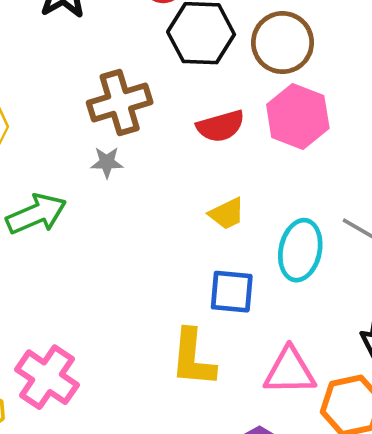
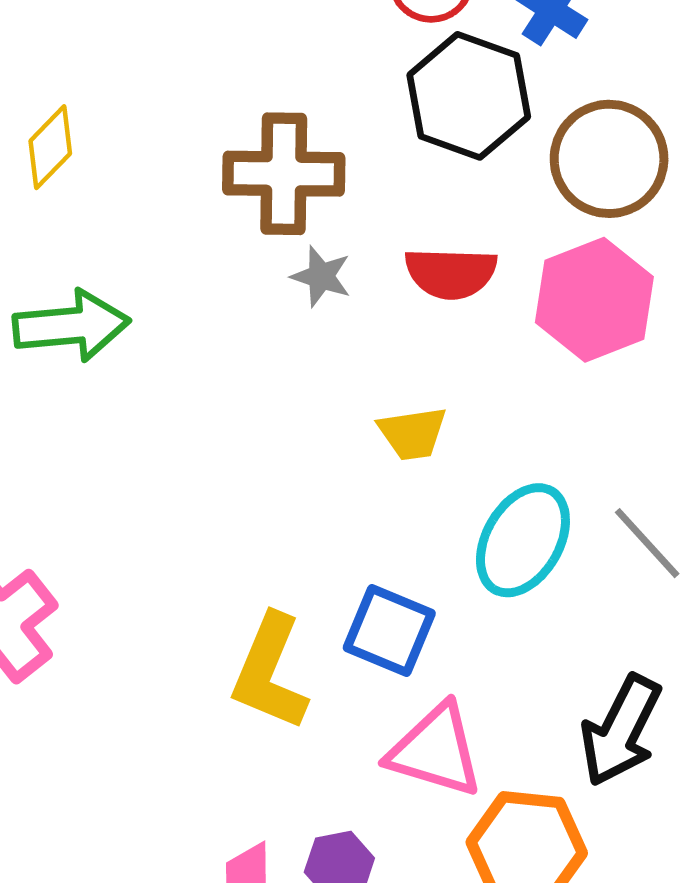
gray star: (107, 162) -> (321, 276), moved
blue square: (232, 292) -> (389, 631), moved

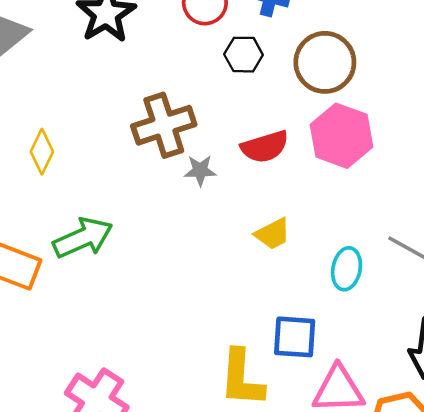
black hexagon: (469, 96) -> (244, 55), size x0.6
cyan ellipse: (523, 540) -> (347, 269), size x0.7

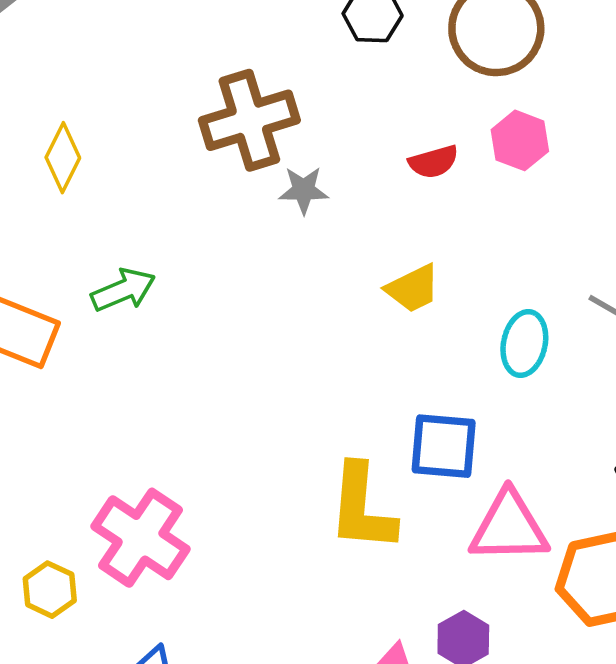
pink hexagon: (341, 136) -> (520, 140), size x0.6
red semicircle: (265, 147) -> (434, 162), moved, size x0.7
green arrow: (83, 238) -> (123, 290), size x0.7

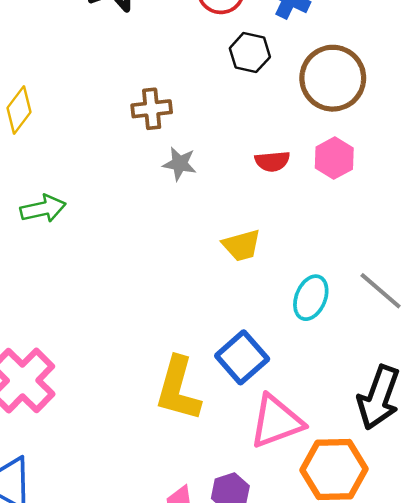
brown cross: (249, 120) -> (152, 109), size x0.6
blue square: (444, 446) -> (242, 357), turned 33
pink triangle: (509, 527) -> (276, 421), turned -30

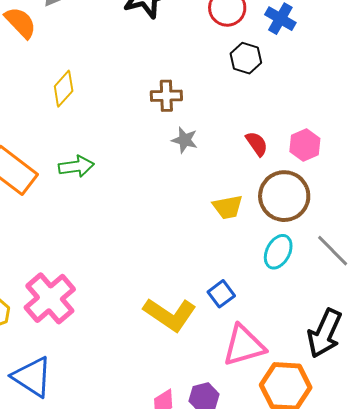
brown circle: (333, 78) -> (284, 196), moved
red semicircle: (272, 161) -> (257, 144), turned -124
blue square: (242, 357) -> (221, 294), size x0.7
yellow L-shape: (178, 389) -> (170, 314), turned -76

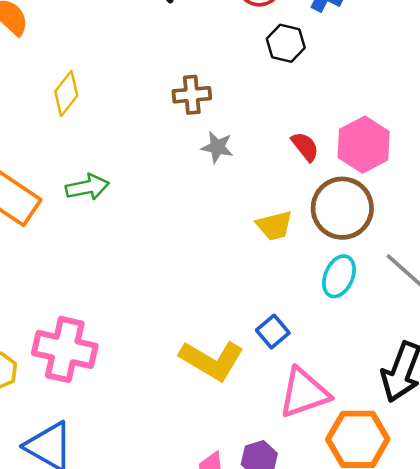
pink hexagon: (305, 145) -> (364, 145), size x1.4
pink cross: (50, 298) -> (65, 349), turned -33

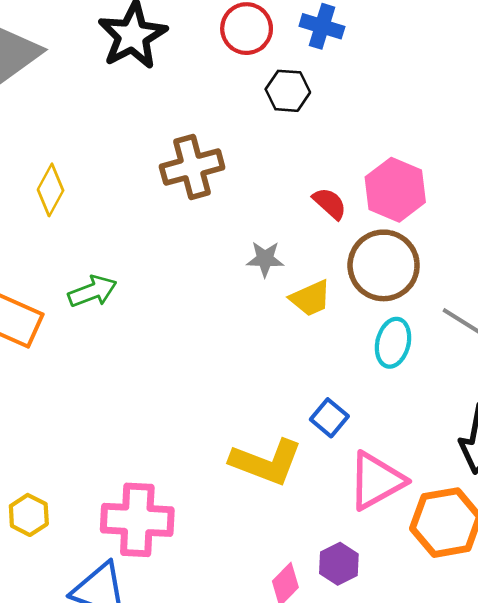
brown cross: (192, 95) -> (192, 167), size x1.4
gray star: (217, 147) -> (265, 259), moved
pink cross: (65, 349) -> (137, 520), moved

